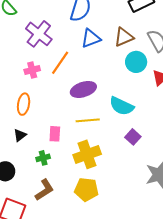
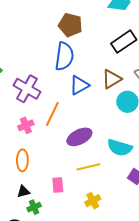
black triangle: (20, 135) -> (23, 192), turned 32
yellow cross: (87, 154) -> (93, 201), size x0.6
green cross: (43, 158) -> (34, 207), moved

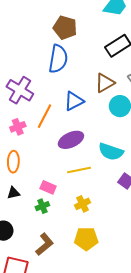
blue triangle: (79, 85) -> (74, 101), moved
pink rectangle: (58, 185) -> (48, 187), turned -63
green cross: (34, 207) -> (42, 206), moved

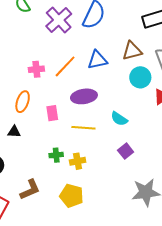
purple cross: (20, 90) -> (59, 20), moved
cyan semicircle: (111, 152) -> (119, 119), size x0.7
pink rectangle: (48, 187) -> (52, 113), moved, turned 42
green cross: (42, 206) -> (56, 155), moved

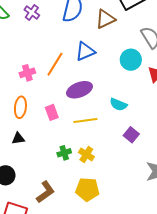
purple cross: (59, 20) -> (32, 12), moved, size x0.6
brown triangle: (132, 51) -> (105, 19), moved
yellow cross: (78, 161) -> (86, 154), turned -35

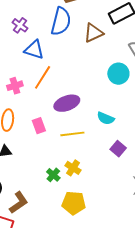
blue triangle: (85, 51) -> (34, 50), moved, turned 40
green cross: (64, 153) -> (53, 175), moved, turned -32
brown L-shape: (45, 192) -> (19, 203), moved

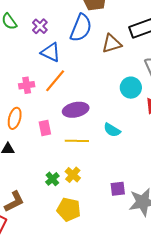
purple square: (118, 149) -> (118, 189), moved, turned 35

